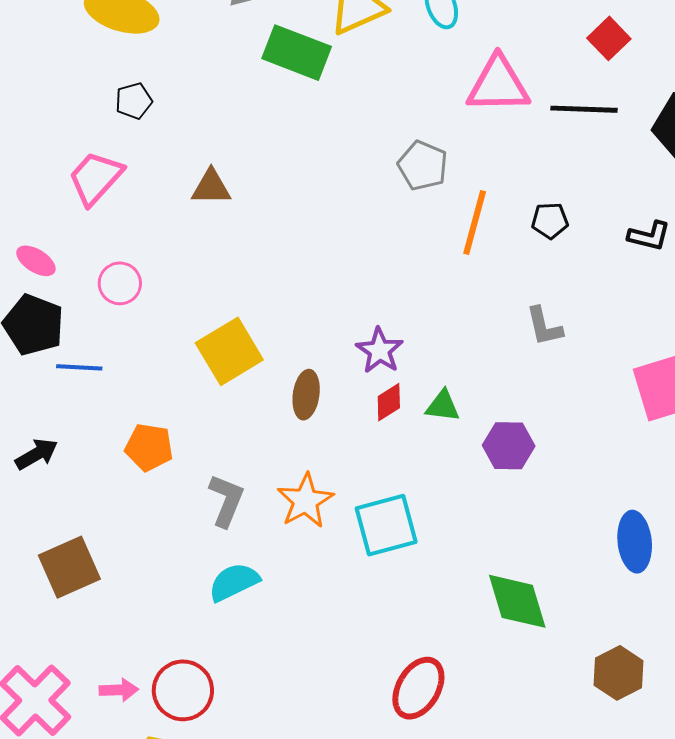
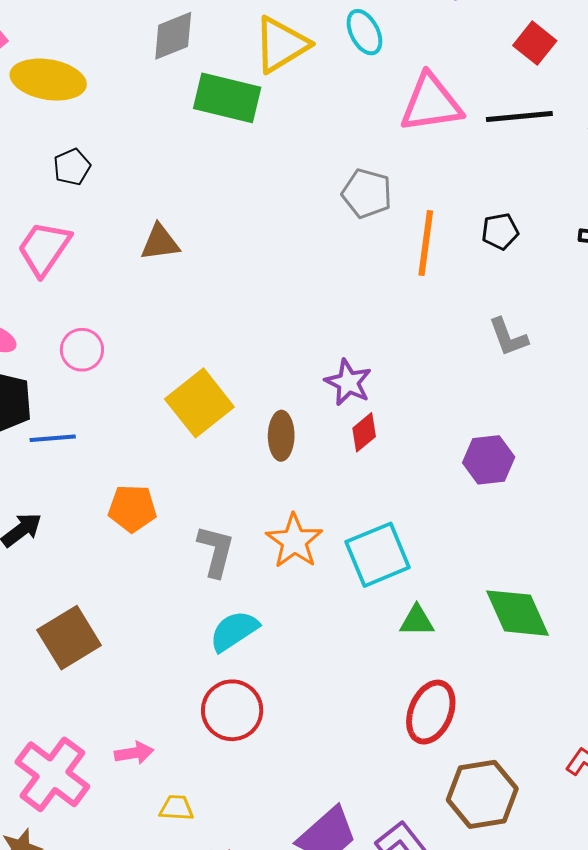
green triangle: (443, 406) -> (417, 621), moved
red circle: (183, 690) -> (232, 710), moved

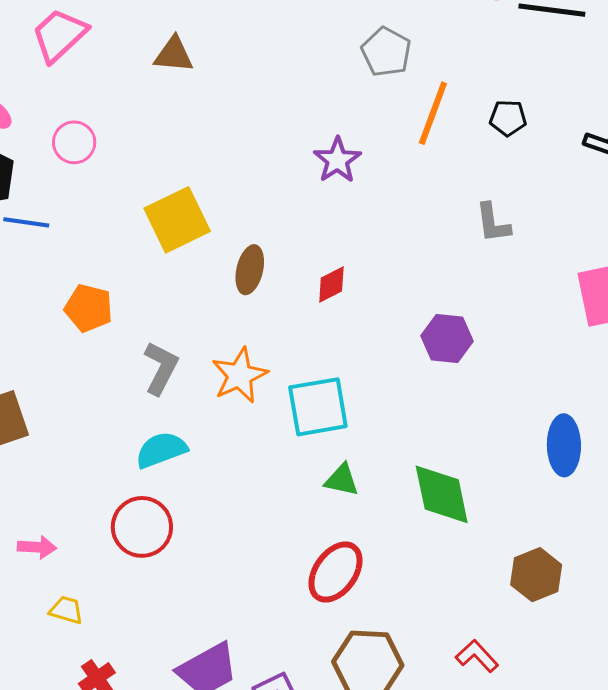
purple star: (348, 382) -> (337, 160), moved

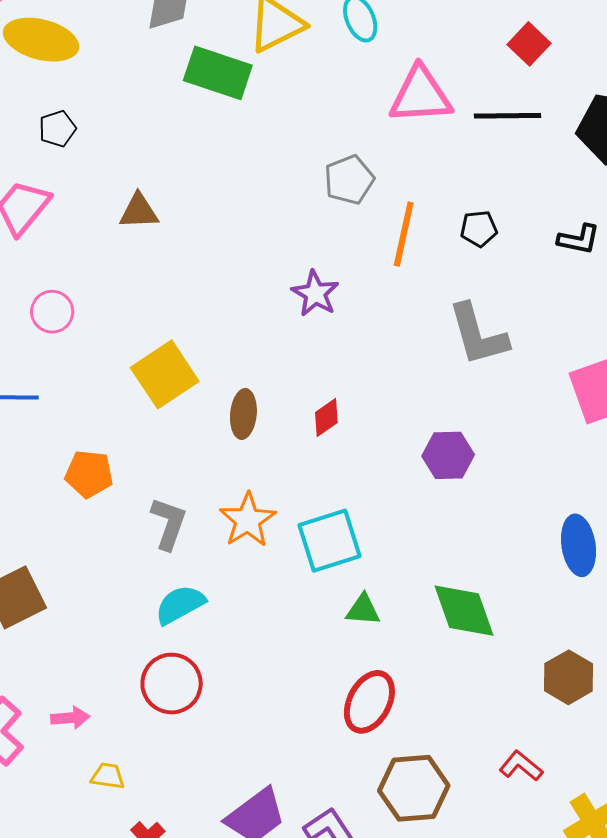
gray pentagon: (386, 52) -> (349, 180), turned 30
gray L-shape: (493, 223) -> (478, 335), size x1.6

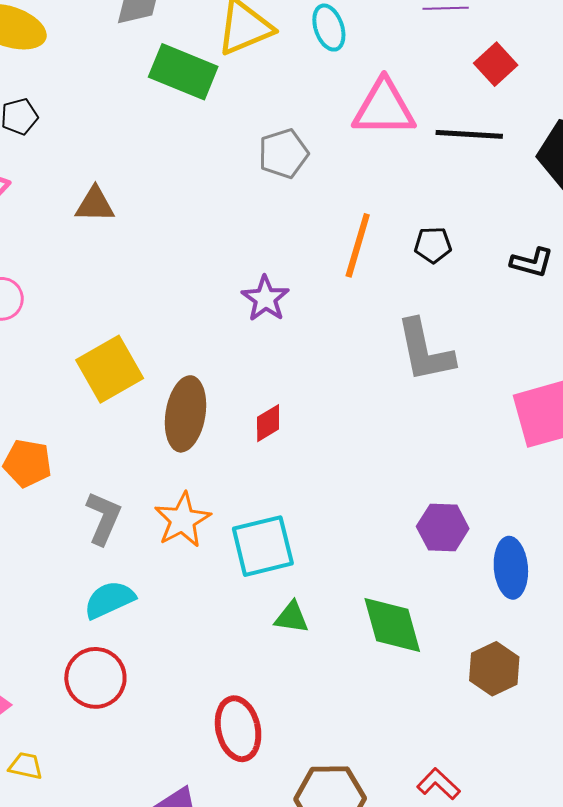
gray pentagon: (349, 180) -> (283, 154), moved
brown ellipse: (243, 414) -> (186, 414), size x1.5
purple hexagon: (448, 455) -> (443, 528), moved
brown hexagon: (569, 677) -> (494, 669), moved
red ellipse: (369, 702) -> (238, 729), moved, turned -44

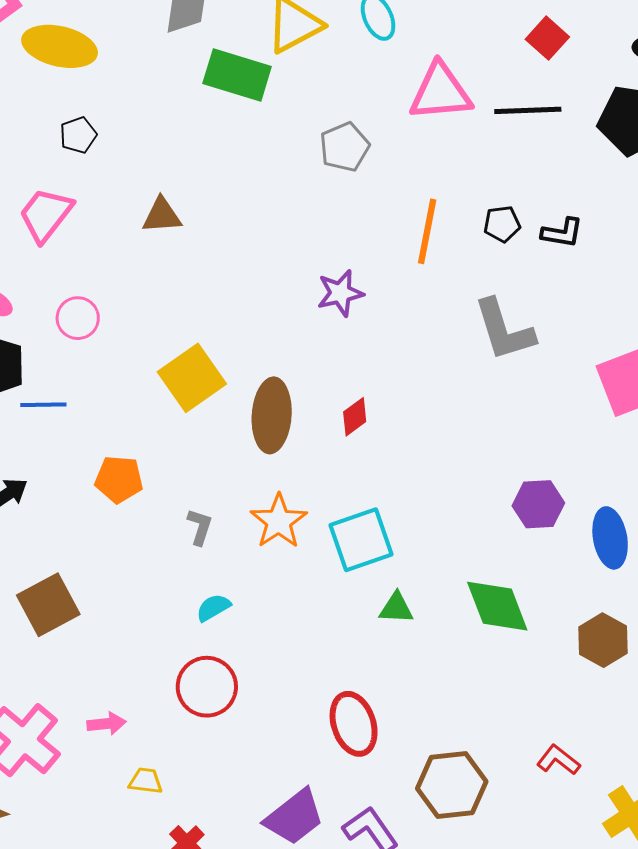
black L-shape: (532, 262) -> (562, 233), moved
purple star: (265, 299) -> (340, 293), turned 30
gray L-shape: (103, 518) -> (200, 527), size x0.7
cyan semicircle: (109, 600) -> (213, 608), size x0.7

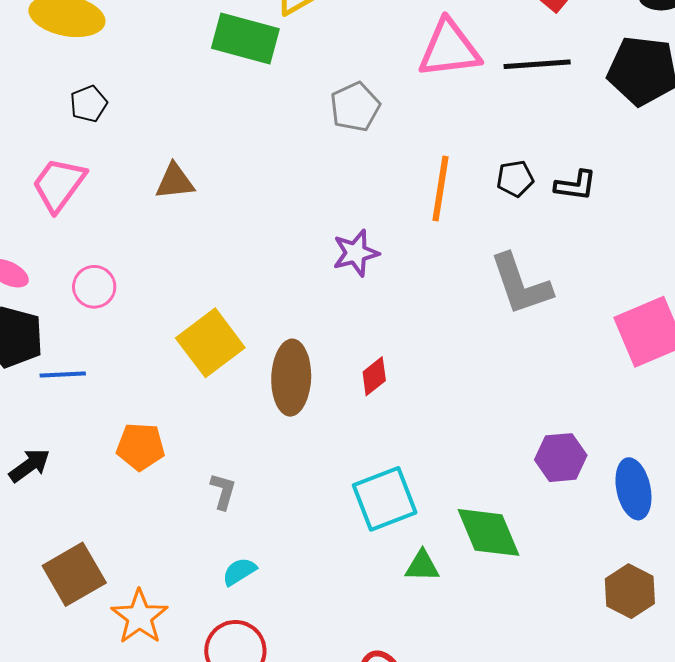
orange star: (279, 521) -> (140, 617), moved
green diamond: (497, 606) -> (489, 532), moved

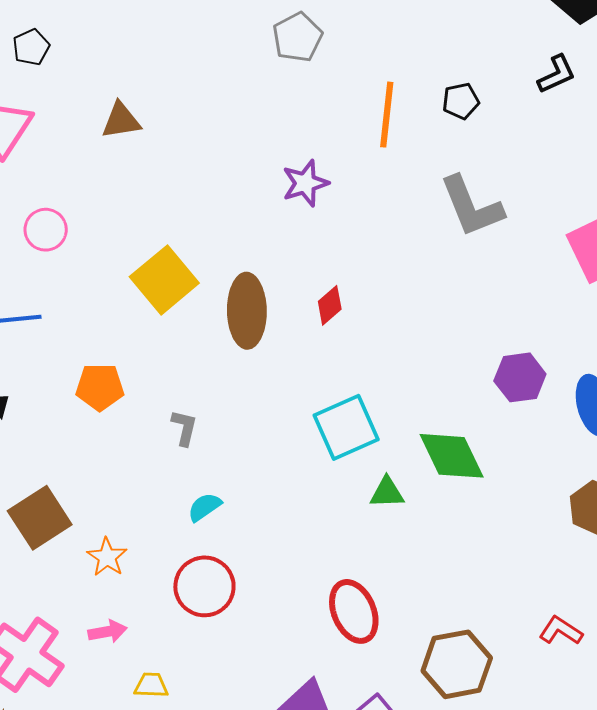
black L-shape: (576, 185) -> (557, 74), moved, turned -30
orange star: (140, 617) -> (107, 557), size x0.7

